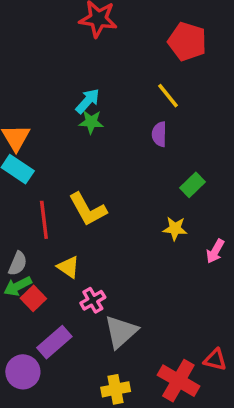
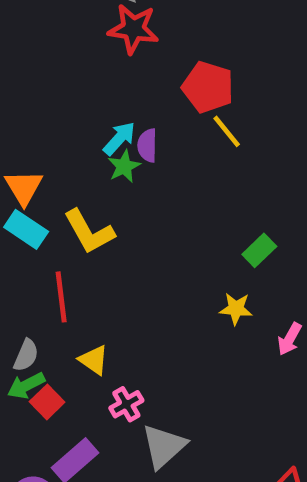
red pentagon: (187, 42) -> (208, 87), moved
green star: (91, 122) -> (124, 166), turned -30
purple semicircle: (159, 134) -> (147, 145), moved
yellow L-shape: (88, 209) -> (89, 232), moved

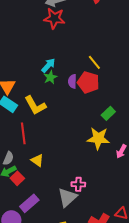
red pentagon: (208, 87) -> (88, 82), moved
purple semicircle: (147, 145) -> (72, 81), moved
yellow star: (236, 309) -> (98, 138), size x1.6
pink cross: (126, 404) -> (78, 184), moved, turned 32

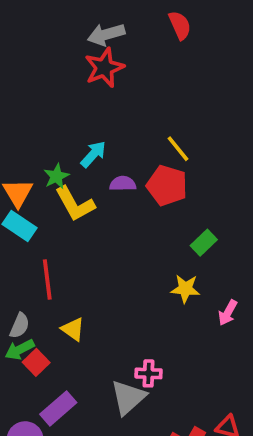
red star: (54, 18) -> (104, 68), turned -30
green star: (50, 77) -> (56, 176), moved
purple semicircle: (72, 81) -> (123, 184), moved, turned 88
yellow L-shape: (35, 105) -> (75, 204), moved
yellow star: (98, 138) -> (185, 289), size x0.7

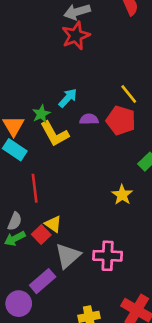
yellow star: (185, 289) -> (122, 195), moved, turned 30
red square: (36, 362) -> (41, 235), moved
pink cross: (149, 373) -> (108, 256), size x1.5
gray triangle: (128, 397) -> (68, 256), moved

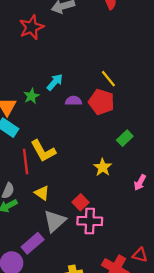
red star: (76, 36) -> (31, 27), moved
yellow L-shape: (55, 134) -> (43, 151), moved
red square: (41, 235) -> (80, 202), moved

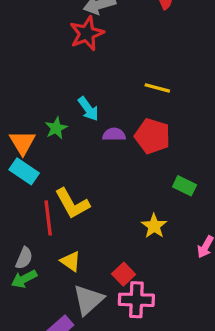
red star: (31, 27) -> (87, 33), moved
yellow line: (108, 79) -> (157, 88), moved, turned -36
cyan arrow: (55, 82) -> (88, 109), turned 102
green rectangle: (125, 138) -> (185, 186), turned 70

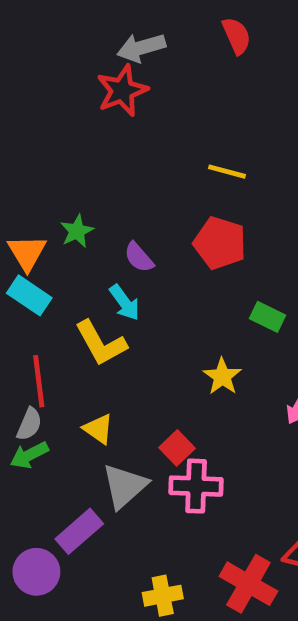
cyan arrow: (88, 109) -> (125, 303), moved
purple semicircle: (114, 134) -> (139, 257), moved, turned -130
red line: (48, 218) -> (39, 381), moved

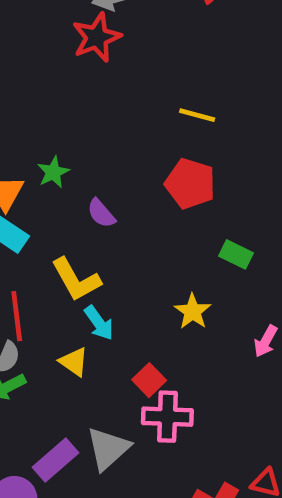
purple semicircle: (139, 257) -> (101, 213), moved
cyan arrow: (125, 303) -> (99, 323), moved
gray triangle: (125, 486) -> (108, 449), moved

